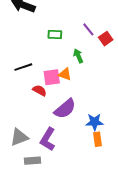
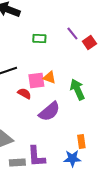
green arrow: (78, 56) -> (77, 89), moved, size x1.5
blue star: (94, 122) -> (72, 158), moved
purple L-shape: (48, 139) -> (36, 156), moved, turned -35

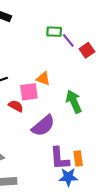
green rectangle: (39, 38) -> (54, 32), moved
orange triangle: (49, 77) -> (43, 79), moved
purple L-shape: (36, 156) -> (60, 158), moved

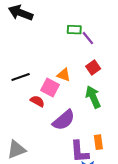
red square: (87, 50) -> (93, 68), moved
pink square: (29, 92) -> (50, 87), turned 36
orange rectangle: (78, 158) -> (98, 142), moved

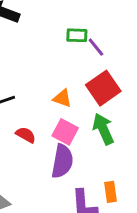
red square: (93, 68) -> (103, 88), size x1.6
pink square: (50, 87) -> (65, 132), moved
purple semicircle: (64, 120) -> (62, 161), turned -40

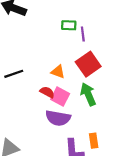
purple line: (96, 47) -> (83, 34), turned 32
red semicircle: (26, 135) -> (47, 92), moved
purple semicircle: (62, 161) -> (58, 118), turned 90

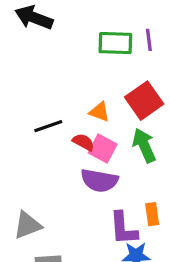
green rectangle: (69, 25) -> (115, 43), size x1.5
purple line: (83, 34) -> (149, 40), moved
black line: (14, 74) -> (48, 126), moved

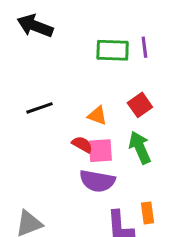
red square: (144, 101) -> (140, 105), size x0.7
black line: (48, 126) -> (40, 108), moved
pink square: (103, 149) -> (100, 151), turned -32

